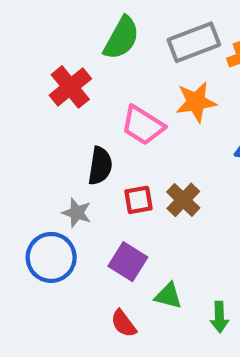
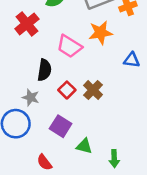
red square: (138, 200) -> (67, 90), turned -35
red semicircle: (124, 323) -> (44, 162), moved

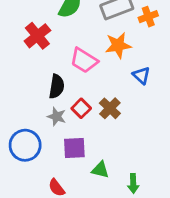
blue triangle: (132, 60) -> (141, 75), moved, turned 35
gray star: (31, 97) -> (57, 116), moved
purple square: (61, 126) -> (74, 148), turned -35

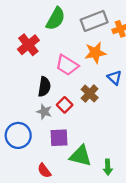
brown cross: (110, 108) -> (90, 93), moved
green triangle: (100, 170) -> (81, 156), size x1.5

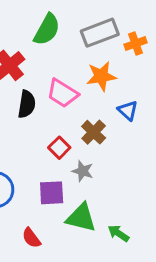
black semicircle: (44, 87) -> (27, 104), moved
gray star: (44, 112) -> (83, 171), moved
green arrow: (108, 167) -> (118, 233), turned 126

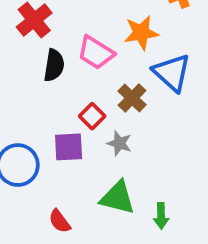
blue triangle: (128, 110) -> (172, 73), size x1.6
purple square: (52, 193) -> (69, 147), moved
green arrow: (118, 233) -> (161, 216), turned -125

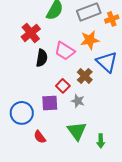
green triangle: (118, 198) -> (77, 131), turned 40
red semicircle: (60, 221) -> (40, 137), moved

